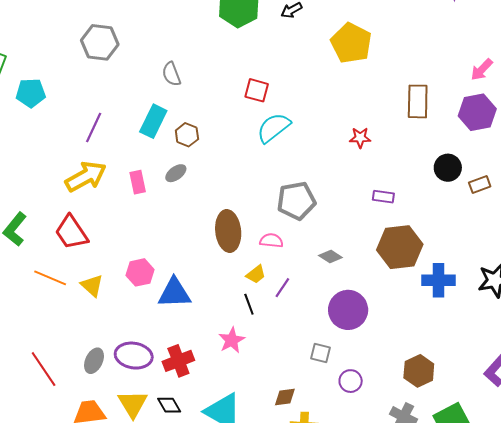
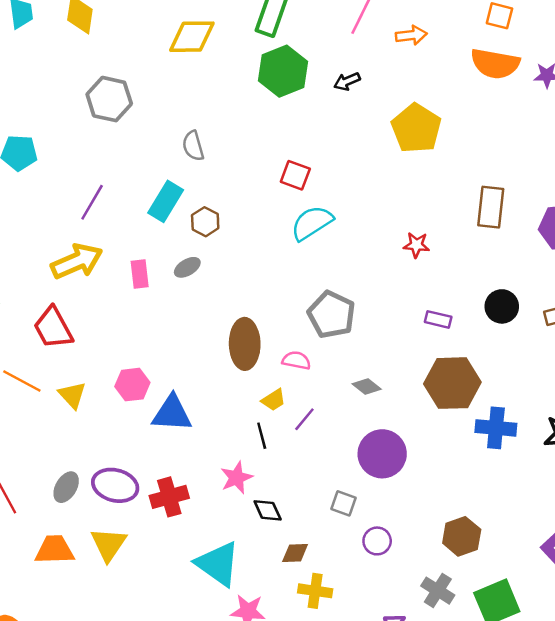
black circle: (448, 168) -> (502, 306), moved
gray pentagon: (296, 201) -> (331, 315), turned 30
black diamond: (169, 405) -> (268, 510), moved

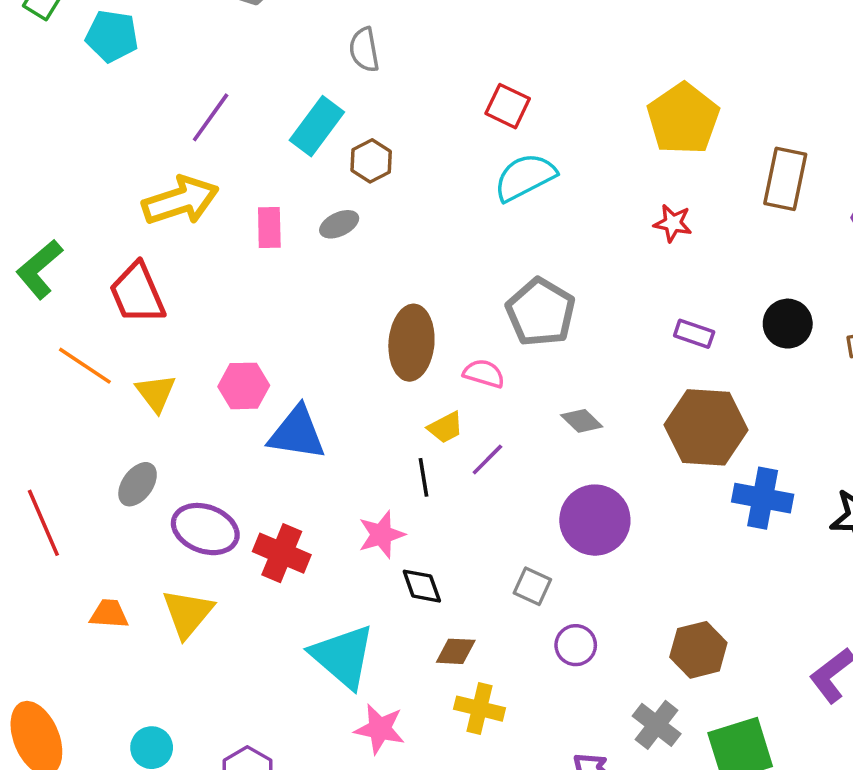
yellow pentagon: (416, 128) -> (683, 119), moved
gray ellipse: (66, 487) -> (138, 484), moved
red cross: (169, 497) -> (282, 553), turned 33
orange trapezoid: (55, 550) -> (109, 614), size x0.7

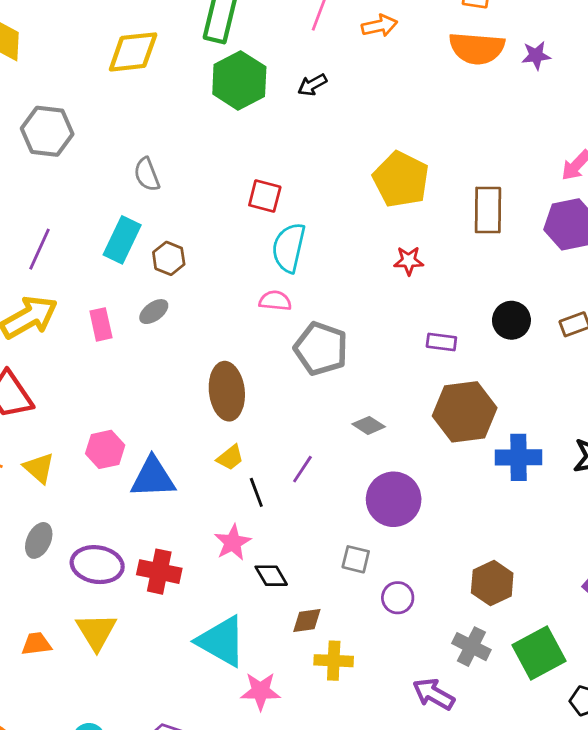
cyan semicircle: (525, 177) -> (289, 248), turned -39
pink semicircle: (484, 374) -> (275, 301), moved
yellow trapezoid: (446, 427) -> (230, 458), moved

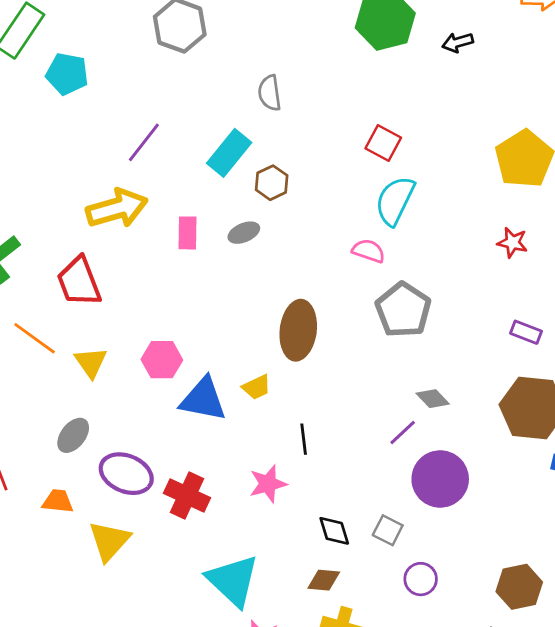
yellow trapezoid: (230, 458) -> (257, 387), moved
purple line: (302, 469) -> (403, 433), moved
black diamond: (271, 576) -> (334, 531), moved
orange trapezoid: (36, 644) -> (58, 501), moved

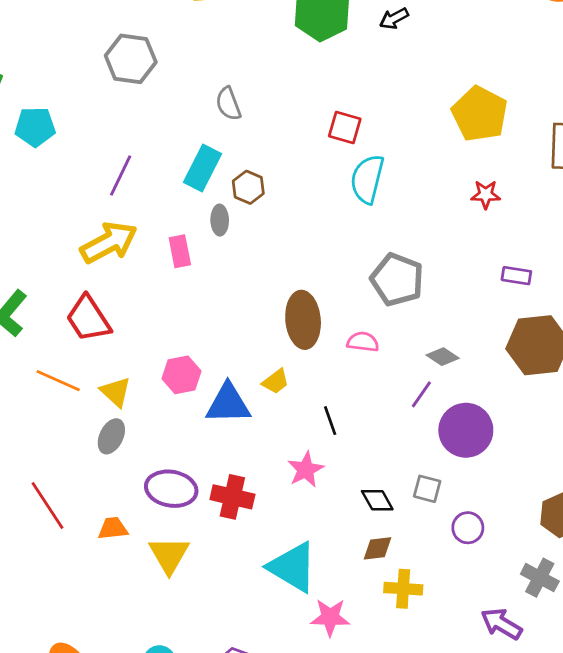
gray ellipse: (244, 233) -> (220, 220), moved, turned -56
pink semicircle: (369, 251) -> (363, 342), moved
gray ellipse: (73, 435) -> (111, 436), moved

